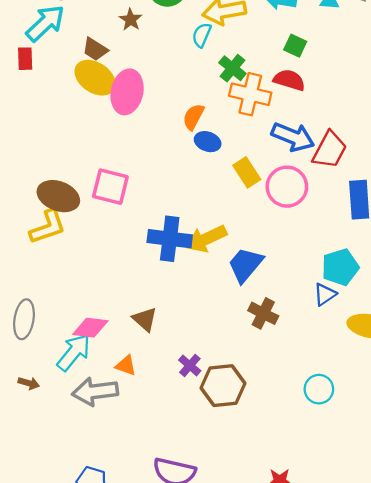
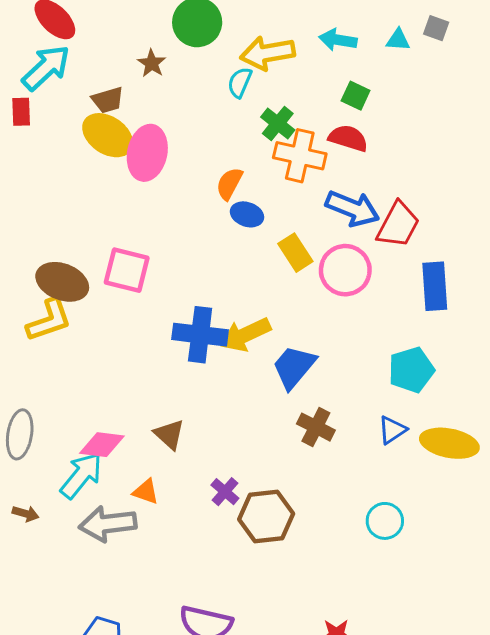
brown trapezoid: (95, 49) -> (108, 100), turned -48
blue triangle: (325, 294) -> (392, 430), moved

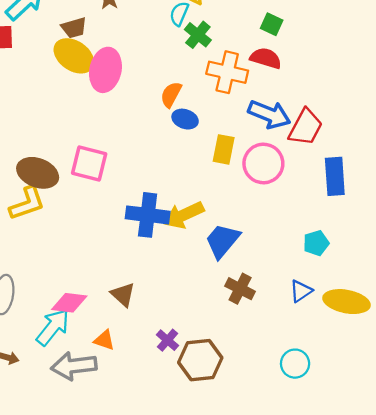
green cross: (278, 123) -> (198, 35), moved
yellow rectangle: (295, 253) -> (224, 149), turned 44
cyan pentagon: (411, 370) -> (316, 243), size x0.7

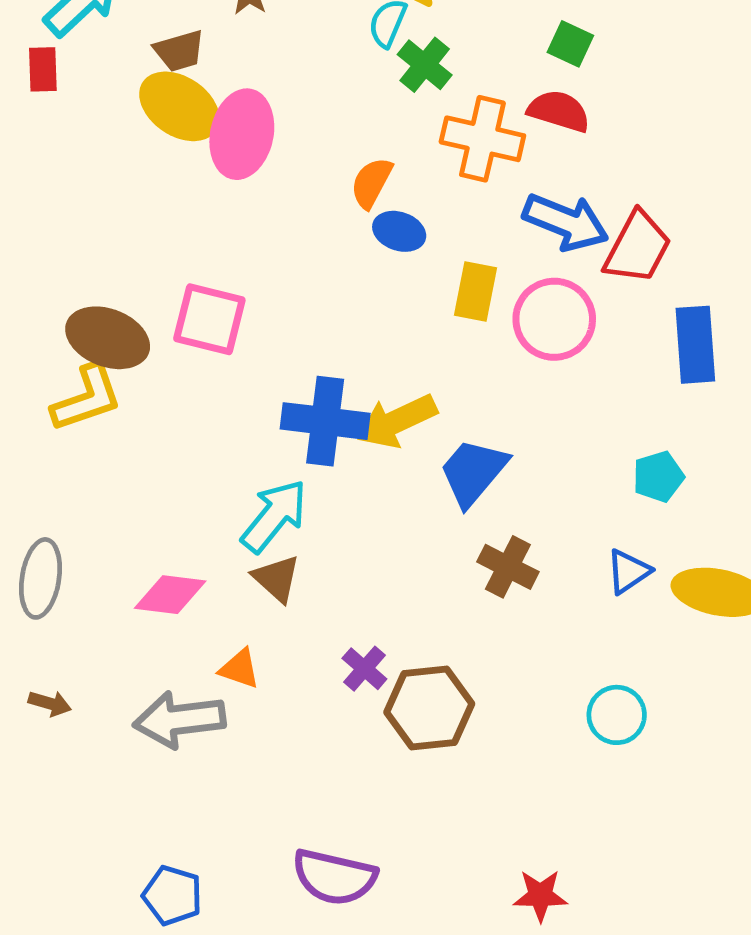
cyan arrow: (53, 327) -> (274, 516), moved

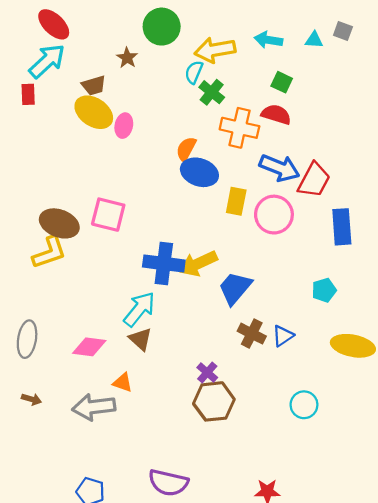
pink ellipse: (242, 134) -> (124, 126), size x0.6
blue ellipse: (399, 231) -> (199, 172), size x1.5
blue triangle: (628, 571) -> (283, 336), moved
purple cross: (364, 669) -> (207, 373), moved

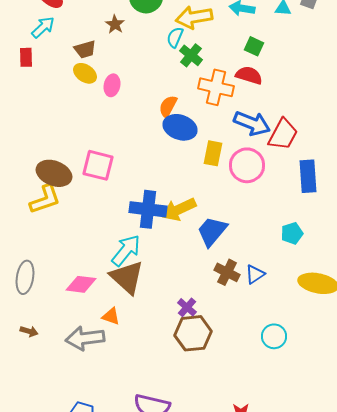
cyan arrow: (47, 61) -> (43, 27), size x0.7
yellow ellipse: (94, 112) -> (85, 73), size x0.7
brown triangle: (140, 339) -> (127, 277), size x1.6

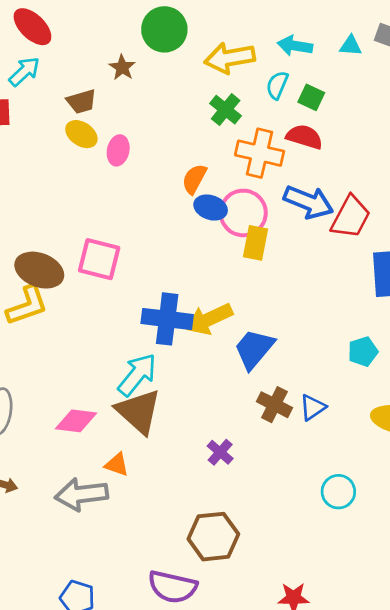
cyan semicircle: (175, 37) -> (277, 85), moved
blue ellipse: (180, 127) -> (211, 208), size x0.7
pink circle: (247, 165) -> (243, 213), moved
brown hexagon: (193, 333) -> (213, 537), moved

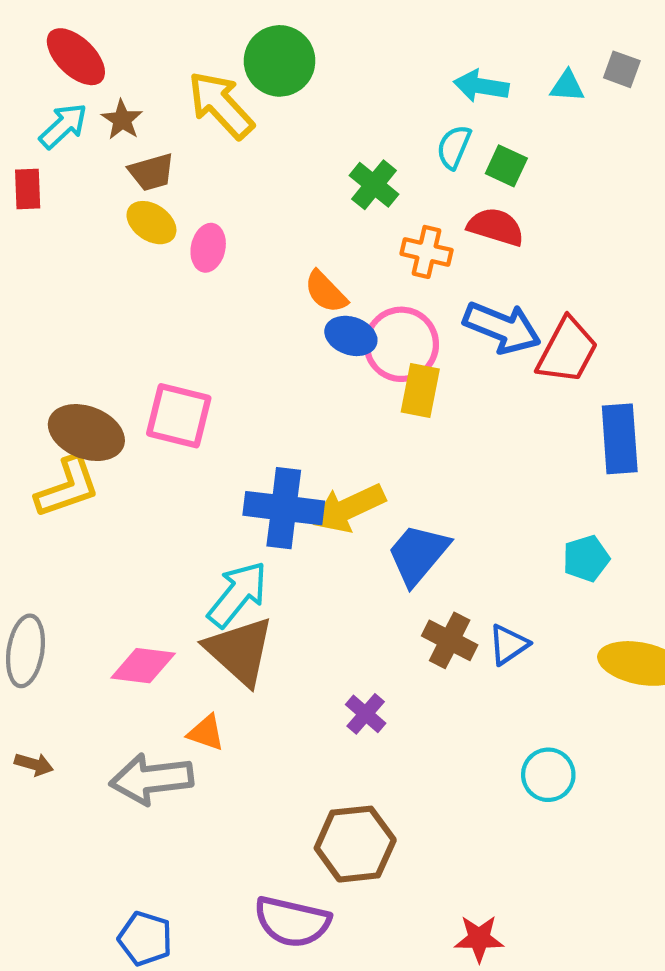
yellow arrow: (230, 58) -> (221, 105), moved, turned 57
brown star: (122, 67) -> (122, 120), moved
orange cross: (260, 153) -> (427, 252), size x0.7
orange semicircle: (194, 179) -> (326, 292), turned -72

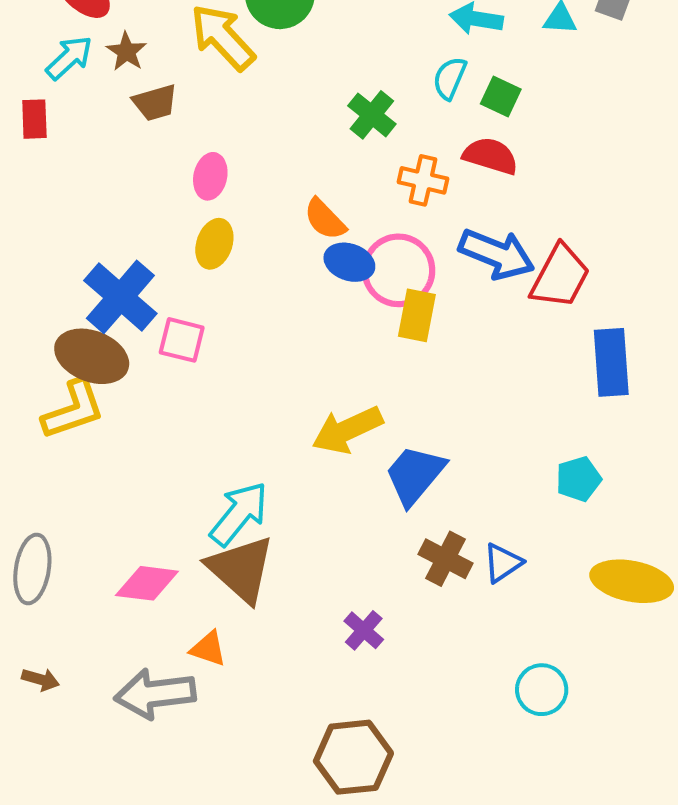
yellow ellipse: (151, 223) -> (214, 244), moved, turned 75
pink square: (179, 416) -> (182, 340), size x0.7
blue cross: (284, 508) -> (120, 297), moved, turned 34

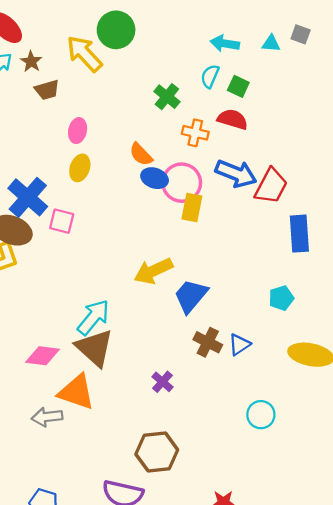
orange triangle: (208, 649) -> (76, 392), size x1.8
gray arrow: (155, 694) -> (47, 417), size x0.7

